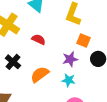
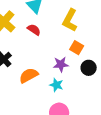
red semicircle: (39, 39) -> (34, 30), moved

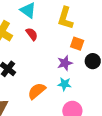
red semicircle: (34, 30) -> (32, 34), turned 32
orange semicircle: (29, 75) -> (37, 91), moved

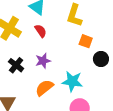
purple star: (65, 63) -> (43, 61), moved
cyan star: (64, 84) -> (72, 81), size x1.5

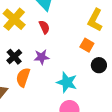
yellow L-shape: (74, 15) -> (95, 20), moved
orange semicircle: (44, 88) -> (23, 77), moved, turned -42

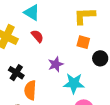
yellow L-shape: (95, 20) -> (84, 16), turned 75
purple star: (42, 57) -> (56, 64), moved

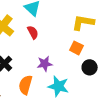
orange semicircle: (30, 90) -> (25, 85), moved

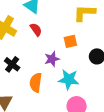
orange square: (76, 48) -> (70, 41), moved, turned -32

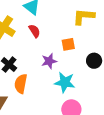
orange semicircle: (36, 83) -> (21, 84), moved

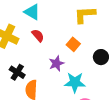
orange square: (68, 44) -> (73, 44), turned -32

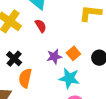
orange square: (73, 44) -> (73, 53), moved

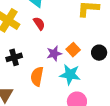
black cross: (14, 59) -> (14, 57), turned 35
orange semicircle: (25, 78) -> (37, 76), moved

